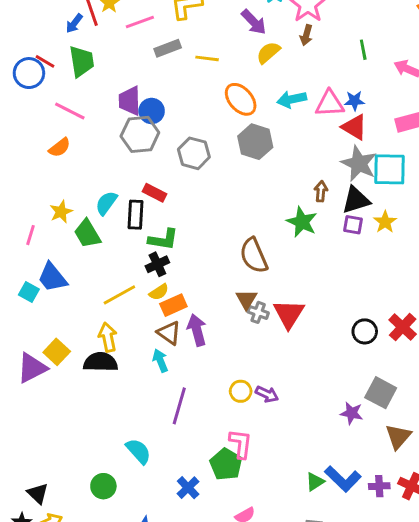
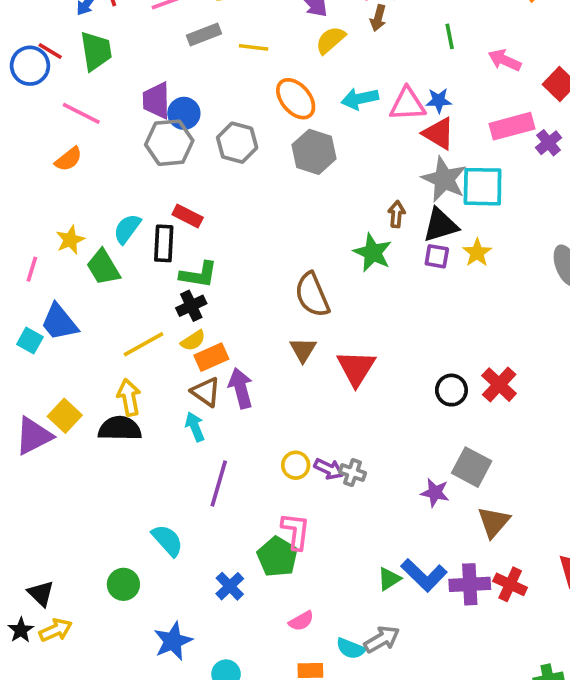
gray hexagon: (194, 153) -> (237, 143), moved
gray cross: (258, 312) -> (352, 473), moved
purple cross: (379, 486) -> (470, 584), size x1.5

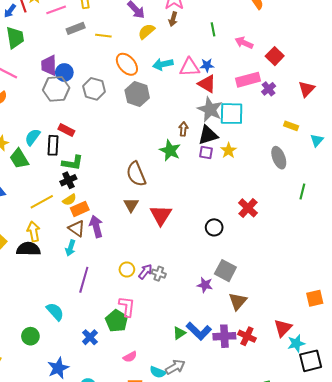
red cross: (499, 385) -> (248, 208), moved
cyan arrow: (195, 427) -> (70, 248), turned -140
purple arrow: (329, 469) -> (145, 272), turned -77

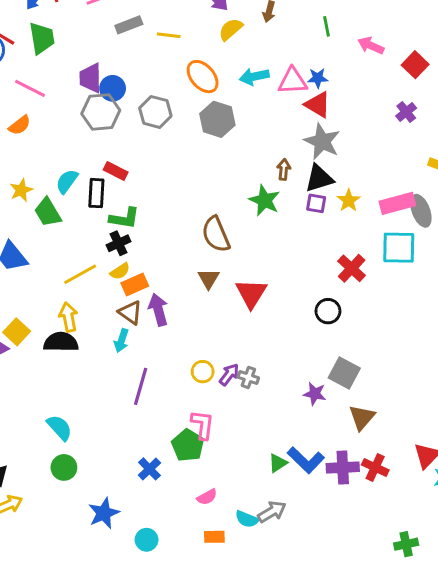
pink rectangle: (248, 80) -> (397, 203), moved
cyan square: (232, 114) -> (399, 248), moved
red cross: (248, 208) -> (352, 268), moved
cyan semicircle: (55, 312) -> (59, 428), moved

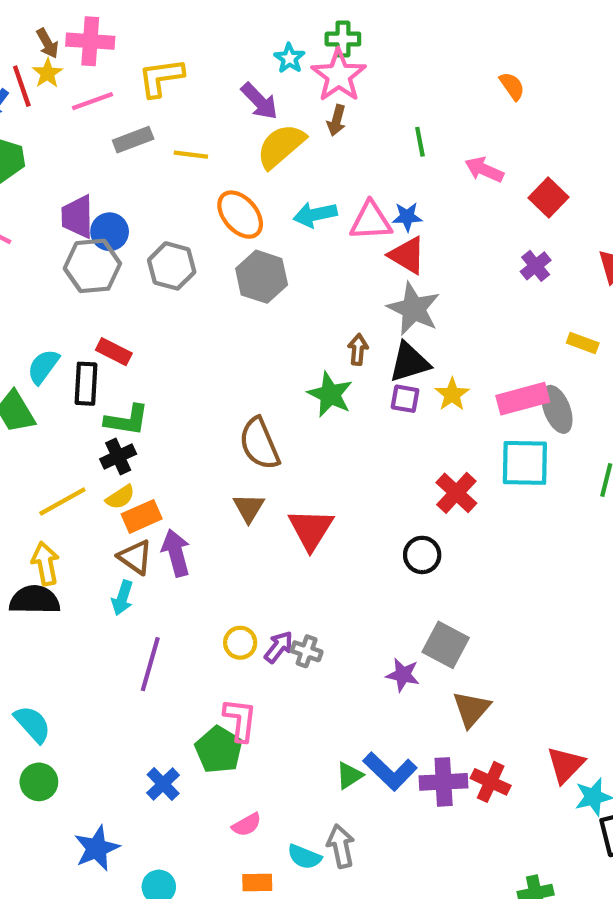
yellow semicircle: (231, 29) -> (281, 146), size x1.4
gray arrow: (272, 512) -> (341, 846), turned -72

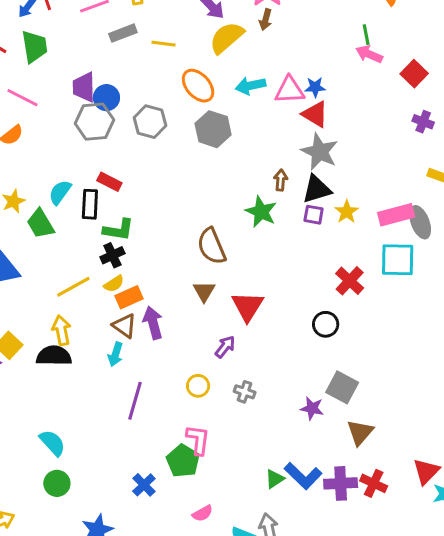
green line: (420, 142) -> (366, 35), moved
purple cross: (536, 266) -> (423, 122), moved, turned -30
purple arrow: (279, 647) -> (225, 347), moved

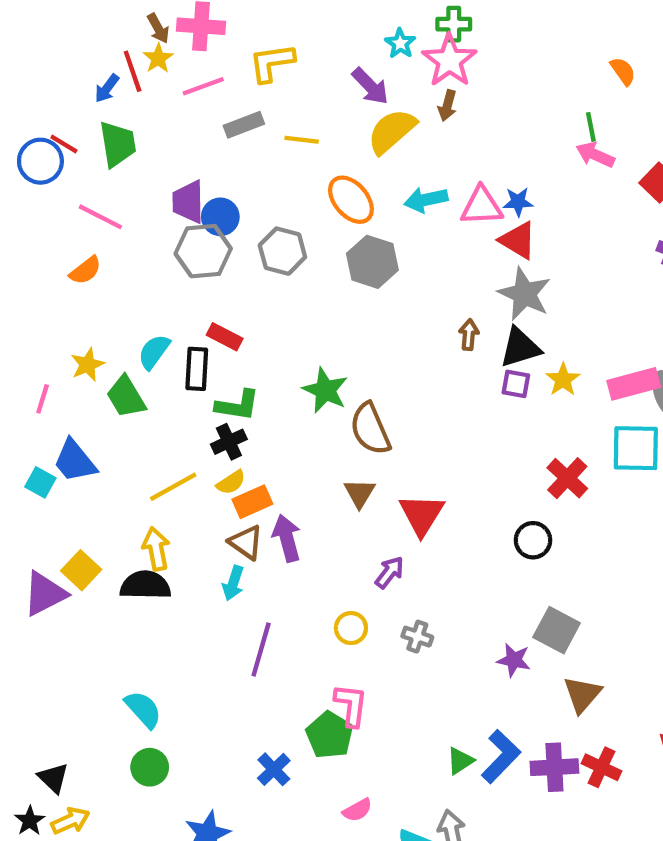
green star: (261, 212) -> (325, 390), moved
blue L-shape: (303, 476) -> (501, 757), turned -90

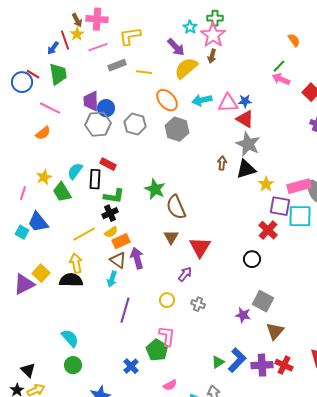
green line: (591, 127) -> (279, 66), turned 56
purple square: (516, 384) -> (280, 206), moved, size x1.5

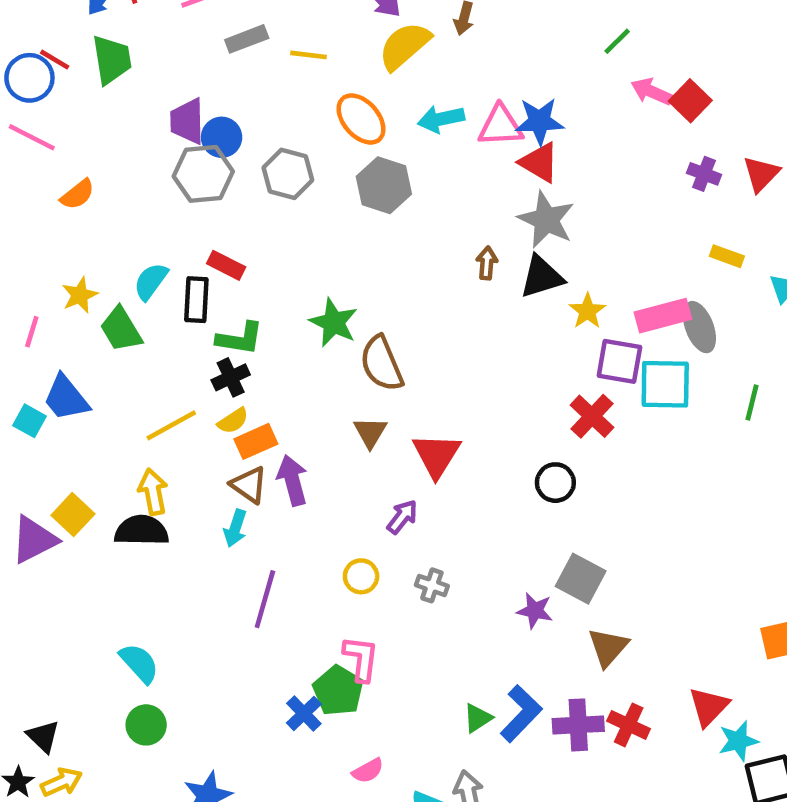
pink arrow: (281, 79) -> (651, 92), moved
blue star: (245, 101) -> (539, 121), size x1.5
pink line: (50, 108) -> (32, 137), moved
blue cross: (131, 366) -> (304, 714), moved

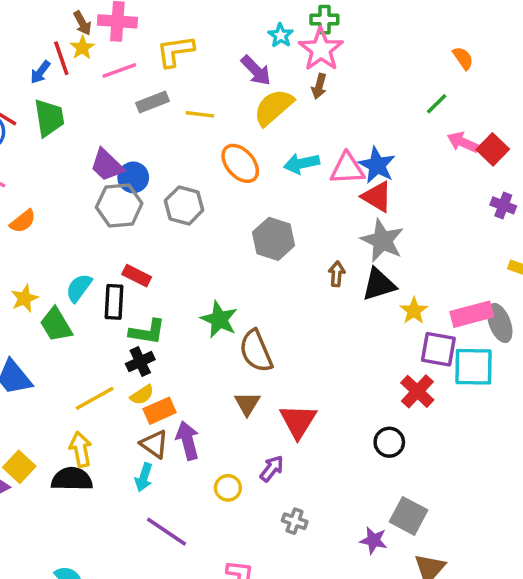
purple trapezoid: (187, 121) -> (107, 165), turned -45
blue star: (539, 121) -> (377, 165), turned 30
gray hexagon: (384, 185) -> (274, 239), moved
yellow circle: (361, 576) -> (228, 488), moved
purple line: (265, 599) -> (167, 532), turned -72

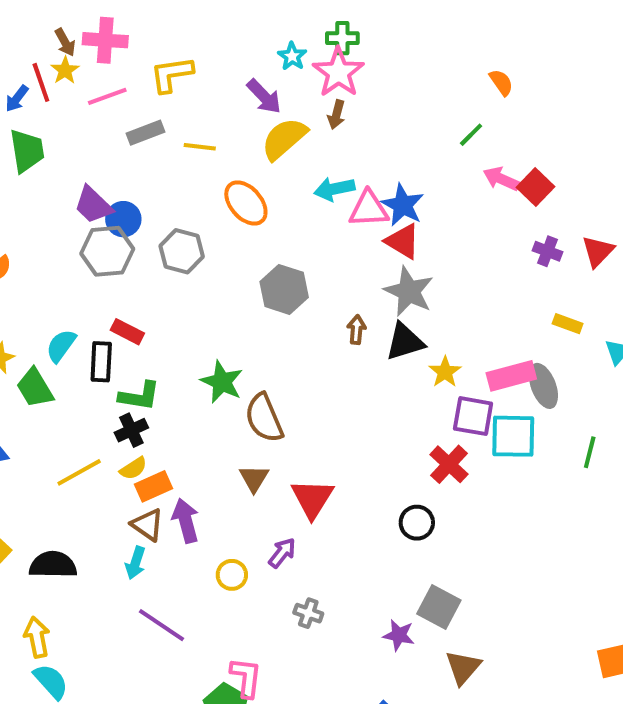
cyan arrow: (302, 163) -> (334, 189), moved
yellow arrow: (81, 449) -> (37, 637), moved

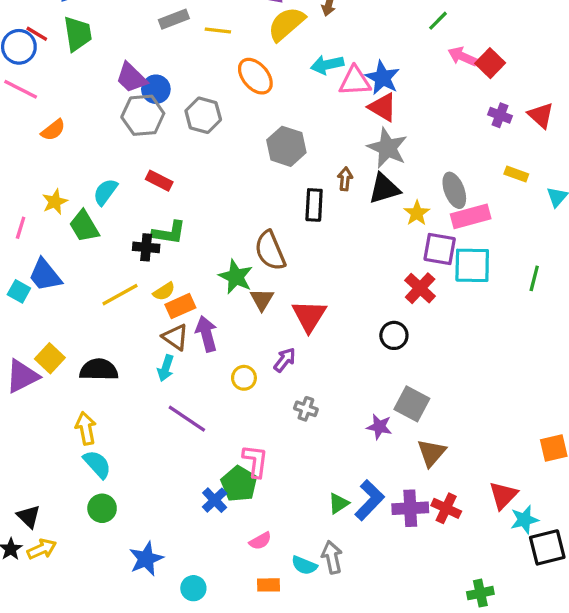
red triangle: (598, 251) -> (541, 115), turned -32
black rectangle: (101, 362) -> (314, 205), moved
green star: (222, 382) -> (236, 277), moved
gray ellipse: (543, 386) -> (454, 190), moved
black cross: (131, 430) -> (146, 247), moved, turned 30

